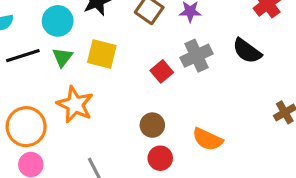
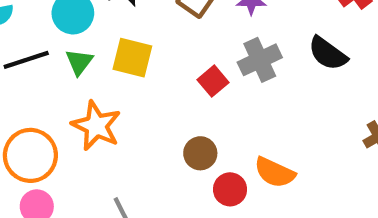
red circle: (160, 158) -> (230, 189), moved

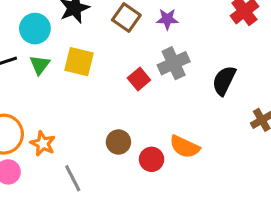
black semicircle: (328, 53) -> (224, 81), moved, turned 80
orange star: (96, 126) -> (43, 144), moved, size x0.7
brown circle: (200, 153) -> (118, 142), moved

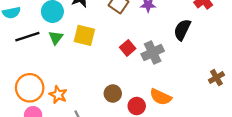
gray cross: (174, 63) -> (153, 52), moved
black semicircle: (224, 81) -> (182, 30), moved

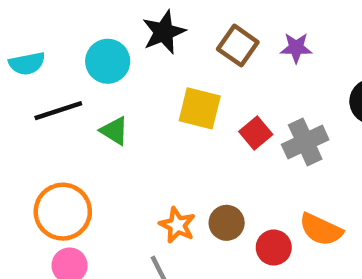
yellow square: (84, 35) -> (200, 108), moved
green triangle: (56, 38) -> (114, 131), moved, turned -35
orange star: (58, 95) -> (177, 225), moved

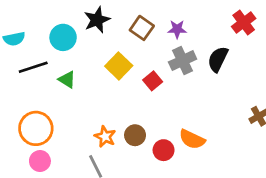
yellow square: (200, 108) -> (119, 66), turned 30
gray cross: (305, 142) -> (183, 61), moved

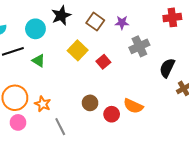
red cross: (244, 22) -> (172, 17), turned 30
black semicircle: (218, 59) -> (167, 68), moved
gray cross: (183, 61) -> (139, 46), moved
orange star: (105, 137) -> (43, 104), moved

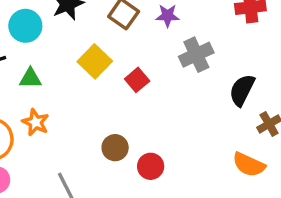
green triangle: (39, 61) -> (30, 78), turned -32
orange star: (43, 104) -> (36, 122), moved
orange semicircle: (133, 106) -> (249, 165), moved

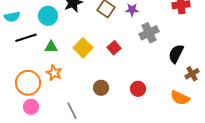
yellow square: (95, 61) -> (83, 48), moved
red circle: (151, 166) -> (138, 89), moved

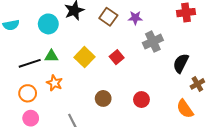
black line: (26, 38) -> (30, 63), moved
orange circle: (28, 83) -> (28, 93), size x0.7
orange semicircle: (180, 98) -> (185, 109), turned 30

